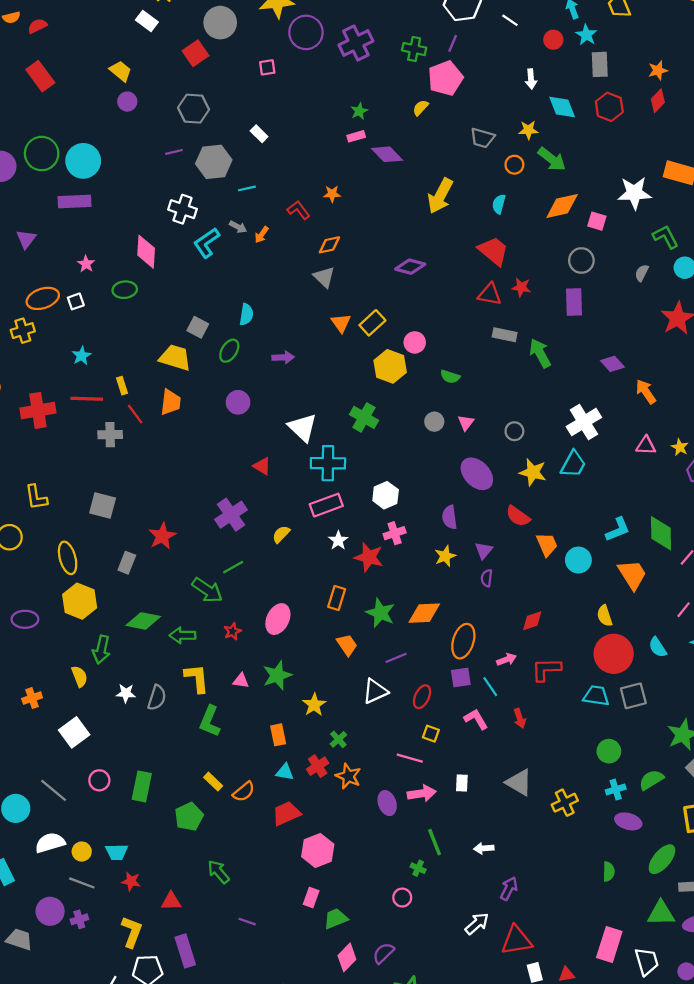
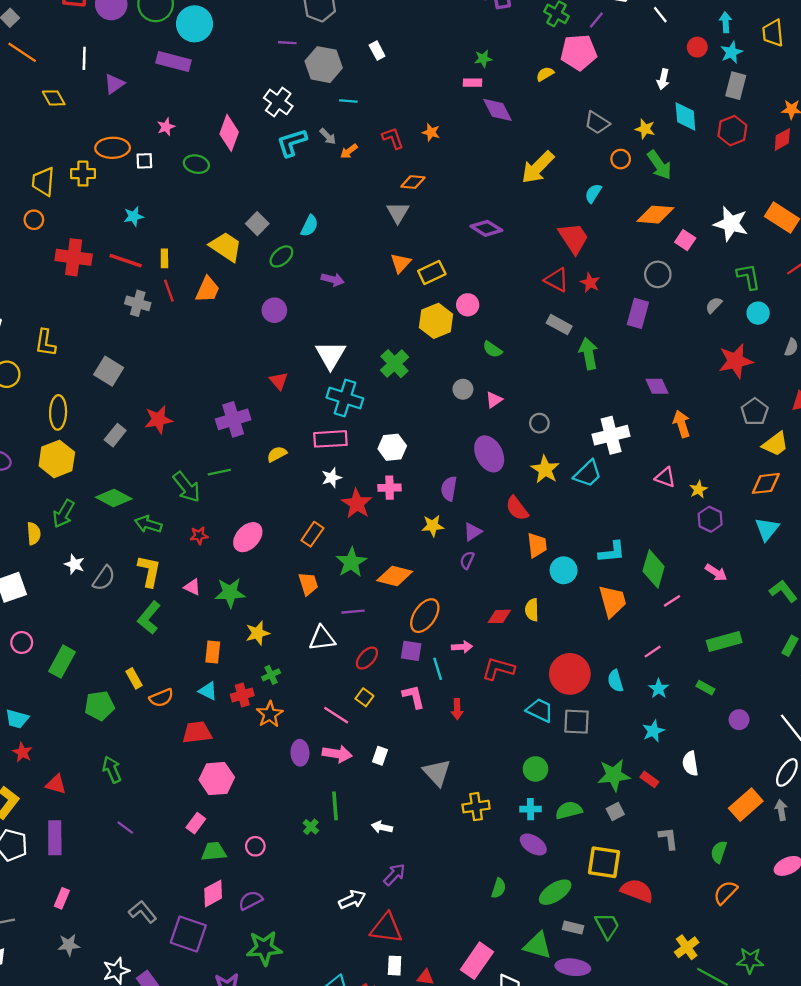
yellow semicircle: (605, 616) -> (532, 610), moved
pink circle: (402, 898) -> (255, 846), moved

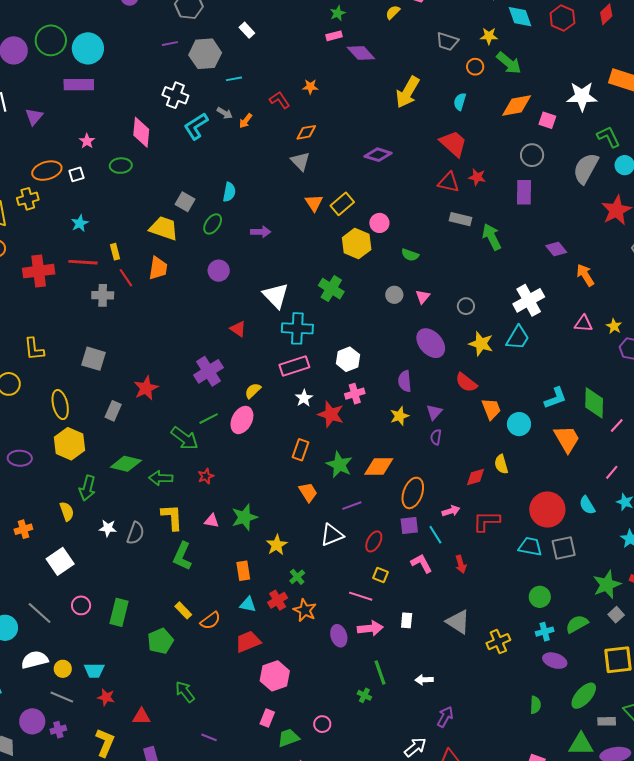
gray semicircle: (714, 305) -> (586, 168), size x2.0
pink ellipse: (248, 537) -> (242, 420), moved

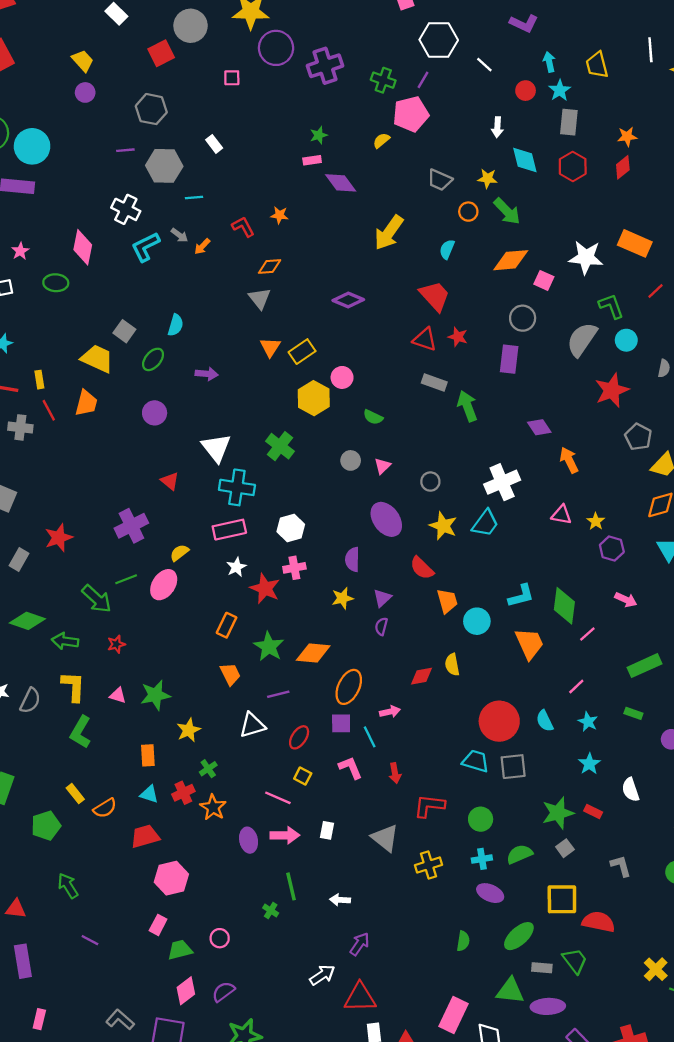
red L-shape: (486, 521) -> (429, 806), moved

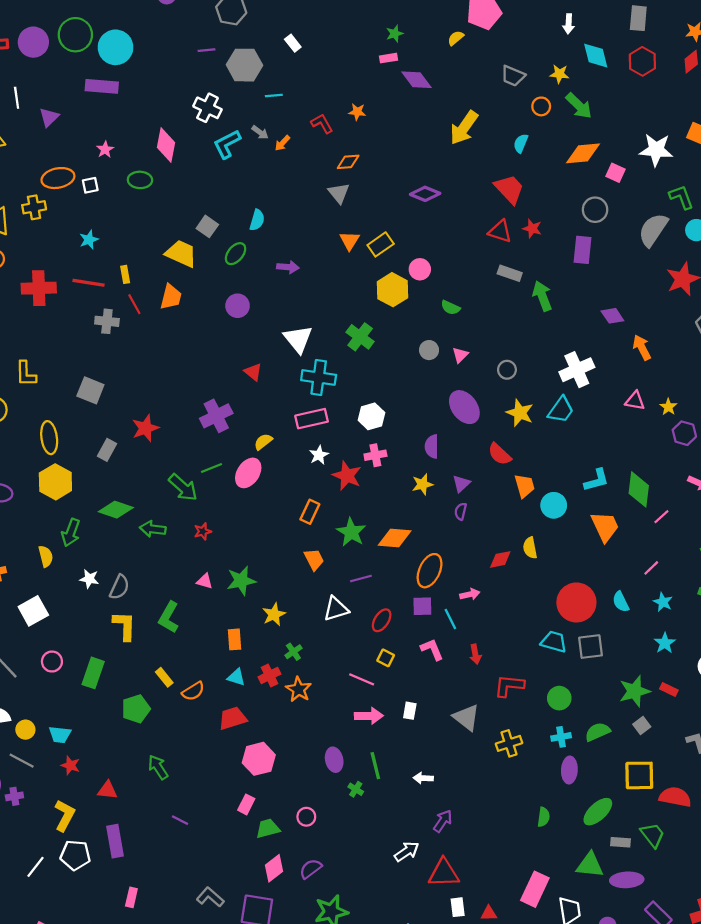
yellow L-shape: (73, 687) -> (124, 626), moved
purple ellipse: (249, 840) -> (334, 760), moved
purple ellipse: (490, 893) -> (569, 770), turned 70

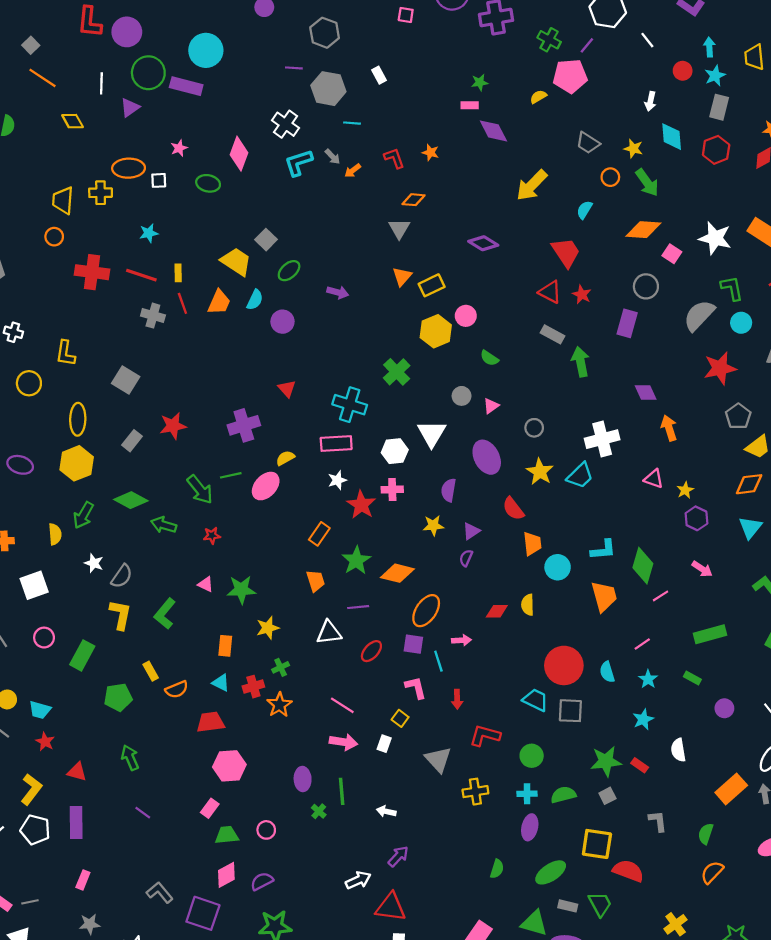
green circle: (75, 35) -> (148, 73), moved
cyan semicircle: (257, 220) -> (255, 300), moved
white triangle: (298, 339) -> (432, 433), moved
yellow square: (386, 658) -> (400, 718), moved

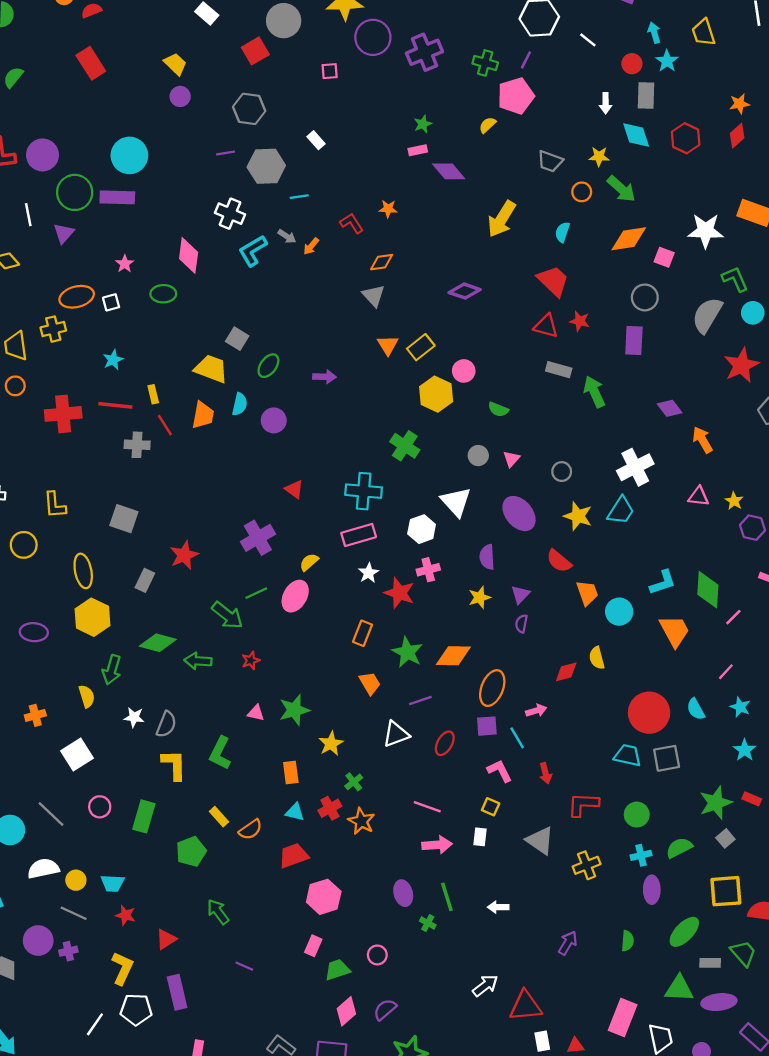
gray rectangle: (719, 107) -> (646, 95), moved
red triangle: (77, 772) -> (166, 939), turned -35
purple arrow: (398, 856) -> (568, 943), moved

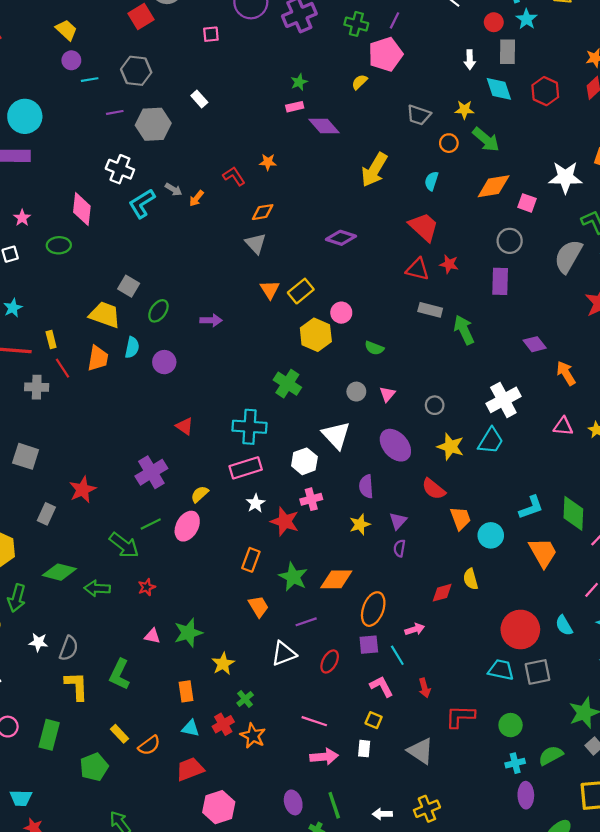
cyan line: (299, 197) -> (90, 80), moved
yellow cross: (587, 865) -> (427, 809), moved

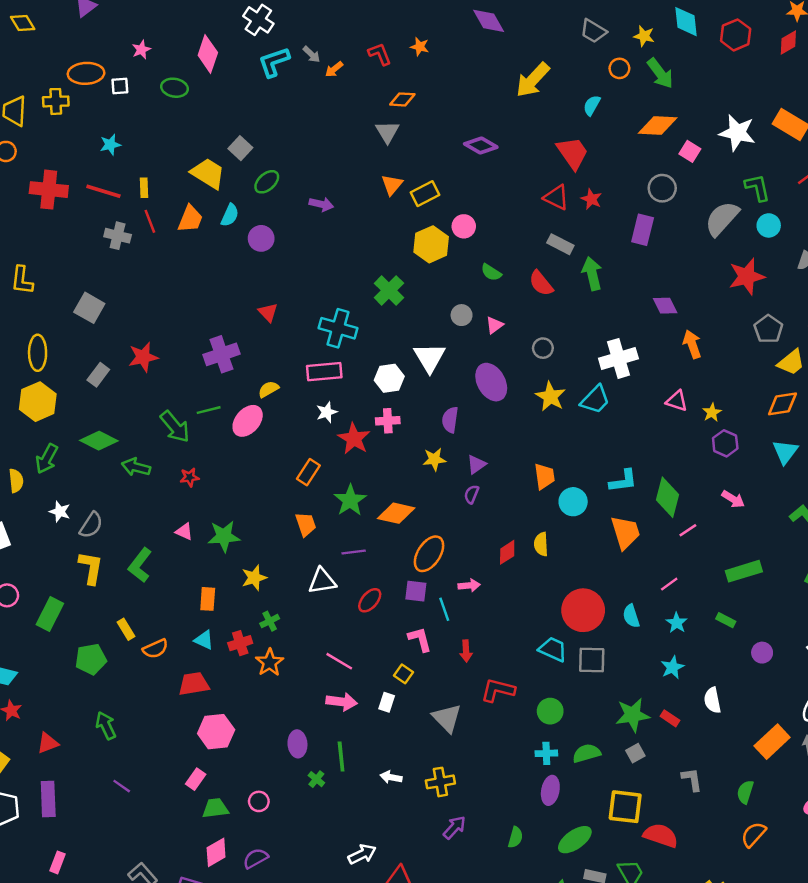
red semicircle: (434, 489) -> (541, 283), moved
red diamond: (442, 593) -> (507, 552), turned -30

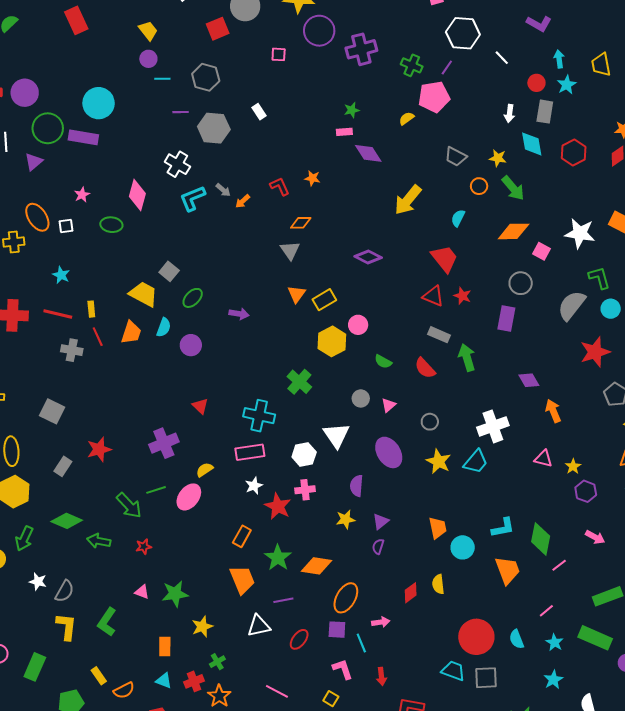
orange ellipse: (86, 73) -> (37, 217), turned 64
cyan star: (110, 145) -> (61, 275), turned -30
orange trapezoid: (306, 524) -> (242, 580), size x1.4
green rectangle: (726, 620) -> (595, 638), size x2.0

